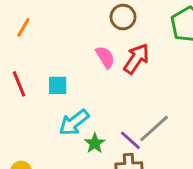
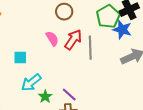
gray line: (154, 128) -> (90, 48), moved, turned -50

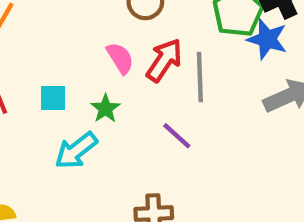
purple line: (69, 95) -> (177, 136), moved
green star: (45, 97) -> (105, 109), moved

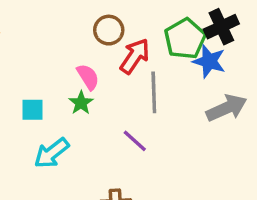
red arrow: (164, 60) -> (135, 56), moved
green star: (105, 109) -> (81, 103), moved

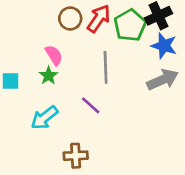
red arrow: (135, 56) -> (99, 18), moved
blue star: (209, 61) -> (164, 46), moved
cyan arrow: (52, 153) -> (44, 118), moved

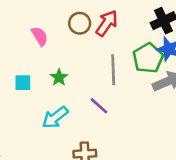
green pentagon: (130, 25) -> (148, 58), moved
pink semicircle: (54, 55) -> (40, 36), moved

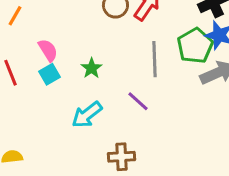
pink semicircle: (40, 36) -> (48, 50), moved
cyan square: (23, 83) -> (49, 74), turned -30

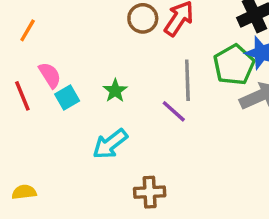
pink semicircle: (48, 50) -> (50, 75), moved
purple line: (138, 101) -> (174, 111), moved

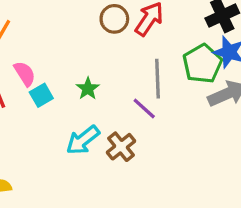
brown cross: (150, 192) -> (121, 147), moved, turned -36

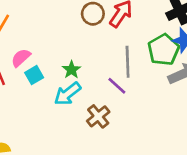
pink semicircle: (25, 74) -> (21, 58), turned -100
cyan arrow: (83, 140) -> (68, 94), moved

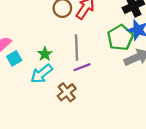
gray line: (128, 62) -> (77, 47), moved
purple line: (117, 86) -> (82, 67), turned -63

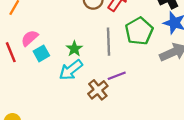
green pentagon: (120, 38) -> (139, 31), moved
purple line: (82, 67) -> (117, 76), moved

